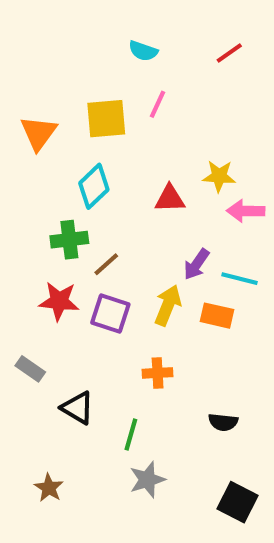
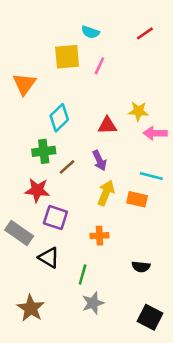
yellow square: (106, 119) -> (67, 57), moved
purple arrow: (196, 264) -> (99, 160), moved, turned -60
purple square: (110, 313) -> (55, 217), moved
gray rectangle: (30, 369) -> (19, 233), size x1.5
brown star: (49, 488) -> (31, 308), size x1.5

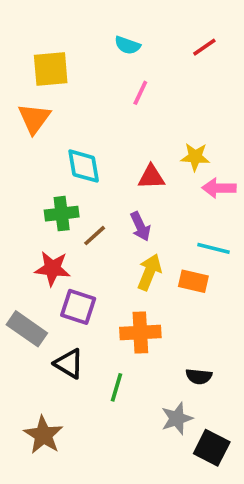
yellow square: (67, 57) -> (51, 69), moved
cyan diamond: (59, 118) -> (84, 166), turned -56
orange cross: (99, 236) -> (140, 333), size x1.5
gray star: (93, 303) -> (177, 418), moved

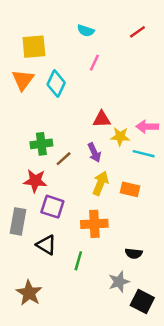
yellow star: (195, 157) -> (120, 136), moved
cyan diamond: (84, 166) -> (56, 84), moved, turned 35
cyan line: (213, 248) -> (144, 154), moved
gray rectangle: (27, 329) -> (18, 221), turned 65

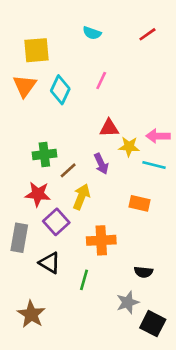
pink line: (94, 63) -> (101, 81), moved
yellow arrow: (100, 183) -> (81, 197), moved
purple square: (52, 207) -> (56, 222), turned 30

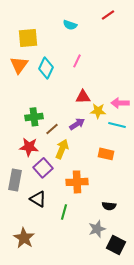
red line: (147, 34) -> (108, 15), moved
purple arrow: (101, 164) -> (77, 124), turned -98

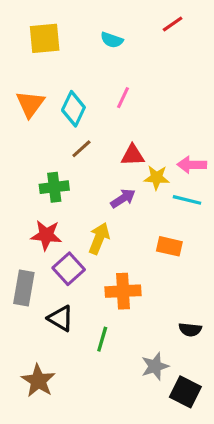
yellow square: (28, 38) -> (45, 38), moved
brown line: (52, 129) -> (81, 149), moved
black semicircle: (109, 206) -> (190, 330), moved

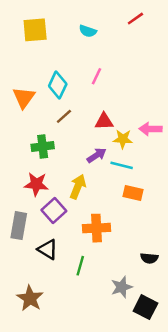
orange triangle: (30, 104) -> (24, 98), moved
cyan line: (187, 200) -> (122, 165), moved

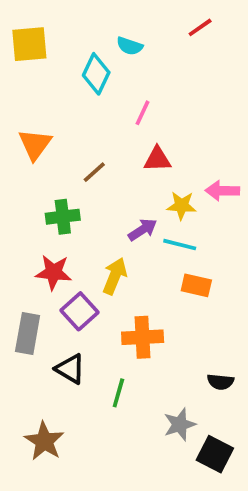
yellow square: (35, 30) -> (29, 44), moved
cyan diamond: (58, 85) -> (96, 74), moved
red triangle: (104, 121) -> (157, 159), moved

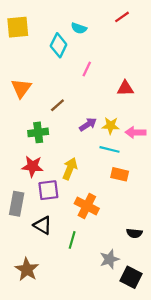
red triangle: (157, 159) -> (125, 88), moved
pink arrow: (222, 191) -> (136, 132), moved
purple arrow: (143, 230) -> (88, 124), moved
purple square: (79, 311) -> (48, 190), turned 35
orange cross: (143, 337) -> (87, 206), turned 30

